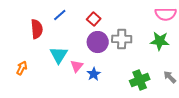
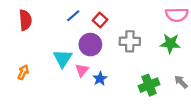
blue line: (60, 15) -> (73, 16), moved
red semicircle: (37, 29) -> (25, 20), moved
purple circle: (98, 42) -> (90, 45), moved

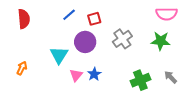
red square: (100, 20) -> (94, 19), turned 32
gray cross: (130, 41) -> (122, 39), turned -36
pink triangle: (82, 70) -> (76, 75), moved

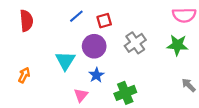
blue star: (94, 74) -> (96, 75), moved
pink triangle: (76, 75) -> (81, 95), moved
green cross: (140, 80) -> (125, 93), moved

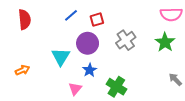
green star: (178, 45) -> (165, 42), turned 30
orange arrow: (24, 75) -> (22, 70), turned 40
green cross: (125, 93) -> (116, 87), turned -36

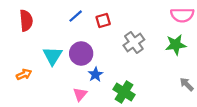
green star: (165, 42) -> (176, 45), turned 30
purple circle: (88, 43) -> (81, 54), moved
cyan triangle: (61, 57) -> (53, 56), moved

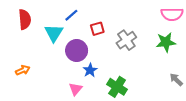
red square: (103, 21) -> (97, 29), moved
cyan triangle: (53, 56) -> (54, 33), moved

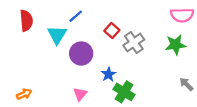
red square: (97, 29) -> (112, 30), moved, turned -32
orange arrow: (23, 70) -> (24, 94), moved
blue star: (90, 70) -> (109, 74), moved

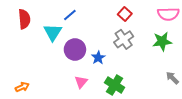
red square: (112, 30) -> (125, 14), moved
blue star: (109, 74) -> (98, 58), moved
pink triangle: (80, 94) -> (81, 82), moved

